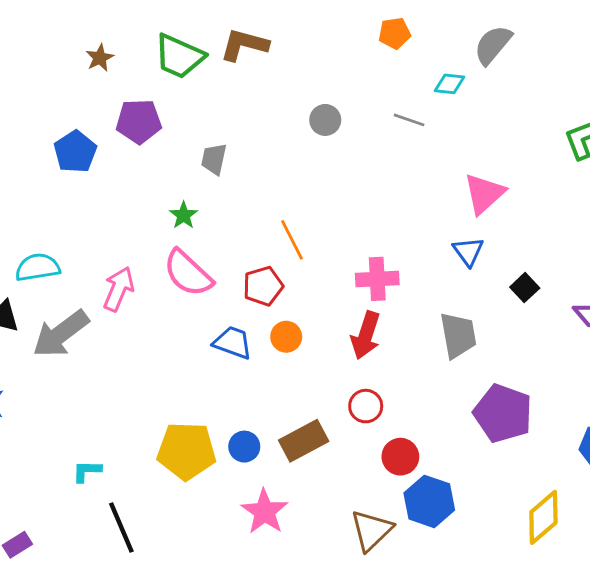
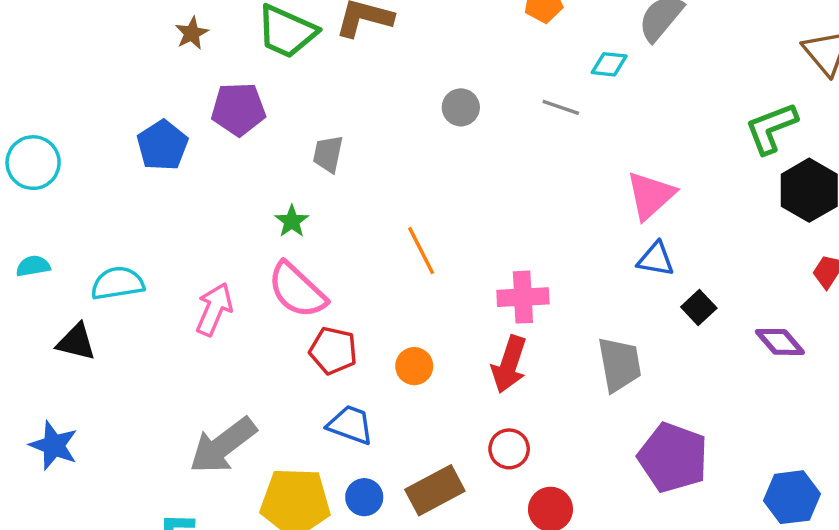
blue triangle: (468, 251) -> (656, 259), moved, turned -44
red pentagon: (263, 286) -> (333, 351), moved, turned 30
gray arrow: (61, 334) -> (223, 445), moved
blue trapezoid: (233, 343) -> (350, 425), moved

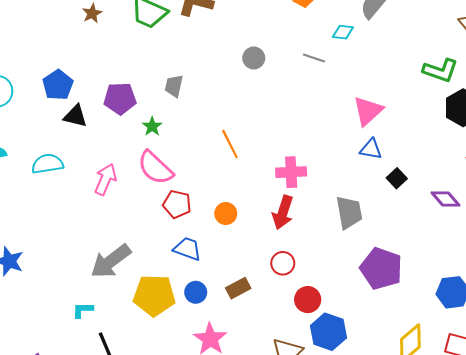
purple pentagon: (238, 109) -> (120, 98), moved
green L-shape: (771, 128) -> (440, 70), turned -140
blue pentagon: (162, 145) -> (58, 85), moved
black triangle: (76, 342) -> (75, 116), moved
brown rectangle: (435, 490) -> (238, 288), size x0.7

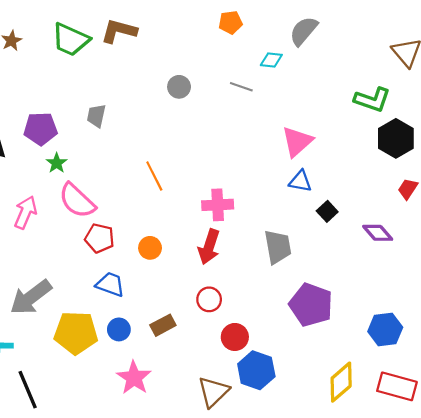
green star: (152, 126) -> (57, 163), moved

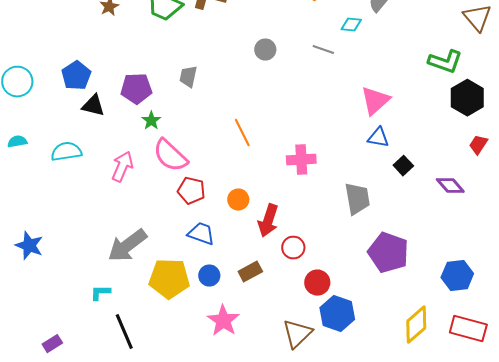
red arrow: (209, 247) -> (268, 221), moved

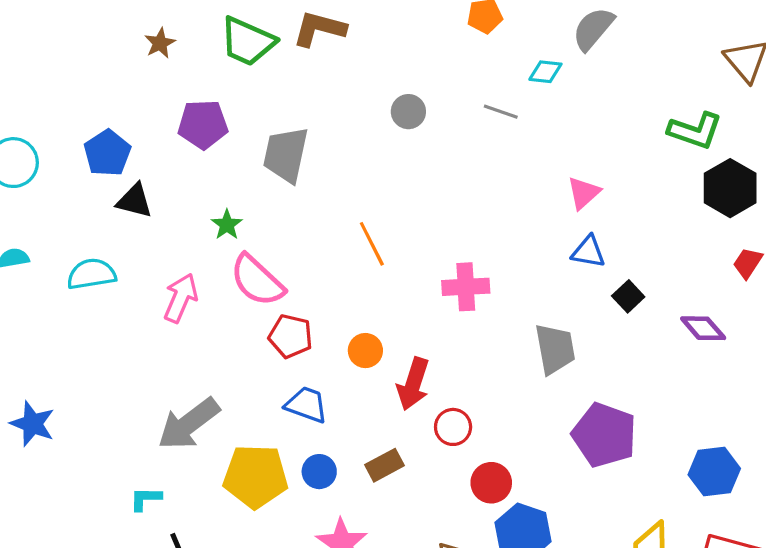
gray trapezoid: (188, 77) -> (286, 155), size x1.6
purple pentagon: (136, 89) -> (203, 124), moved
pink triangle: (375, 101) -> (584, 193), size x0.7

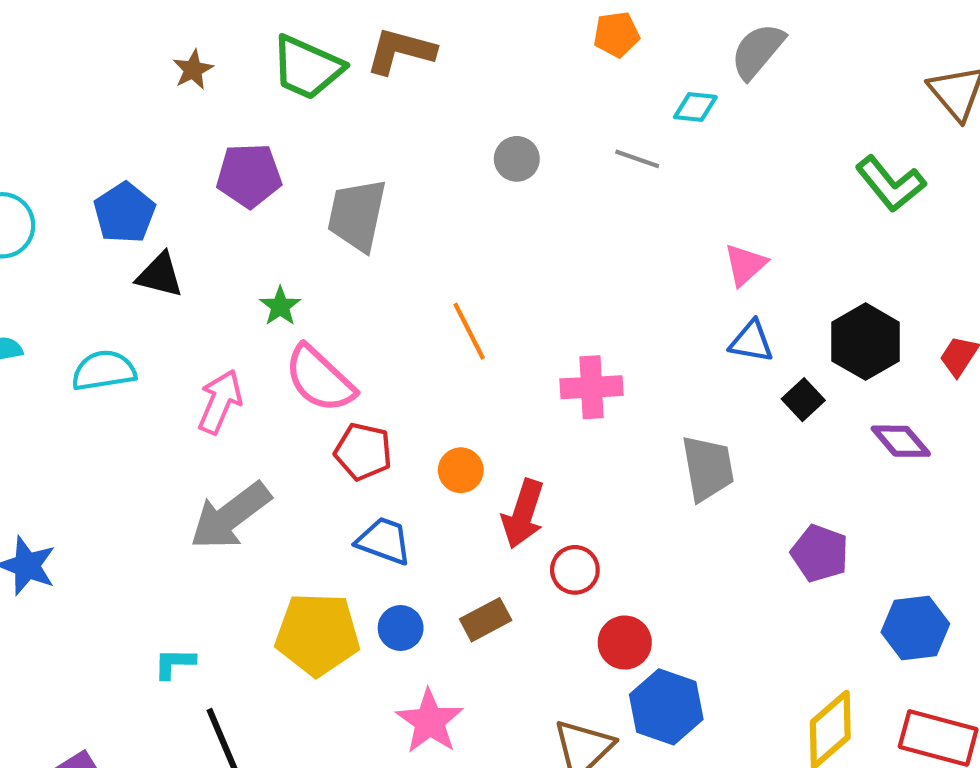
green L-shape: (695, 131) -> (890, 184), turned 32
black hexagon: (730, 188) -> (866, 342), moved
gray arrow: (189, 424) -> (230, 516), moved
purple pentagon: (604, 435) -> (820, 553), moved, size x0.7

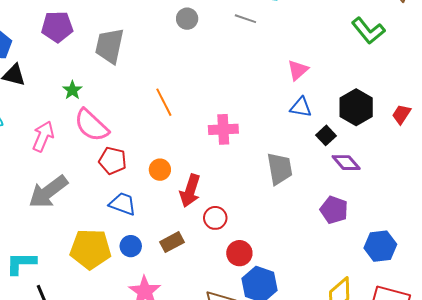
purple diamond: (901, 441) -> (346, 163), moved
cyan L-shape: (174, 663) -> (21, 263), size x1.5

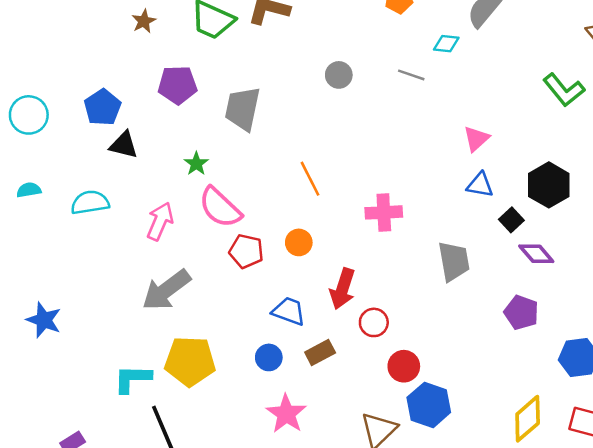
orange circle: (160, 170) -> (299, 242), moved
blue trapezoid: (123, 204) -> (289, 311), moved
yellow pentagon: (90, 249) -> (190, 361), moved

